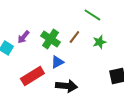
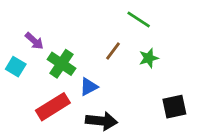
purple arrow: (23, 37) -> (34, 41), moved, turned -88
green cross: (50, 39) -> (61, 64), moved

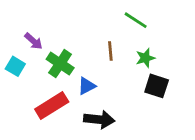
brown line: (113, 51) -> (110, 51), turned -42
black square: (174, 107) -> (157, 86), moved, turned 30

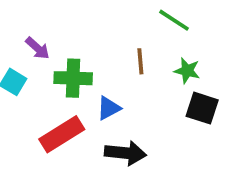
green star: (145, 58) -> (187, 71), turned 30
green cross: (60, 64) -> (73, 78), turned -32

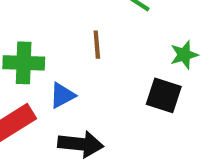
green star: (187, 71) -> (184, 55), moved, turned -30

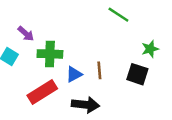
brown line: (97, 45) -> (99, 70), moved

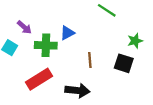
blue triangle: (74, 74) -> (67, 33), moved

